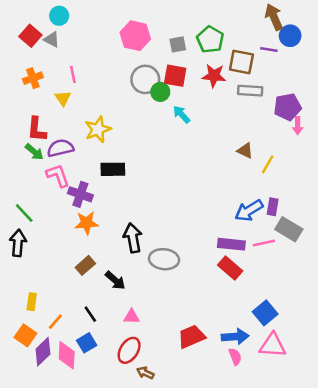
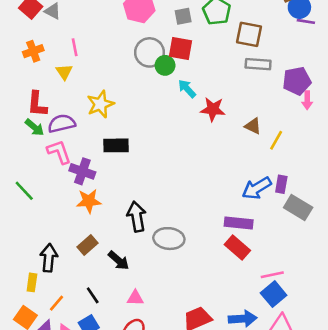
purple line: (269, 49) -> (306, 21), moved
red star: (214, 76) -> (213, 109), moved
black arrow: (18, 243) -> (49, 258), moved
pink line: (264, 243) -> (272, 275), moved

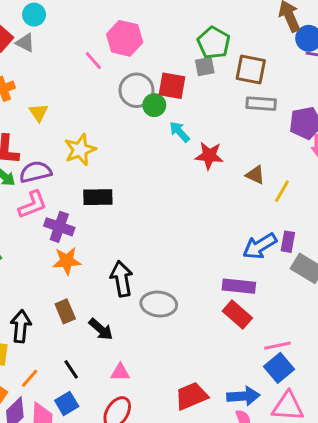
gray square: (183, 16) -> (205, 67), moved
pink line: (75, 47) -> (93, 61), moved, turned -30
pink L-shape: (59, 152) -> (33, 205), turned 88
brown rectangle: (87, 245) -> (65, 311), turned -72

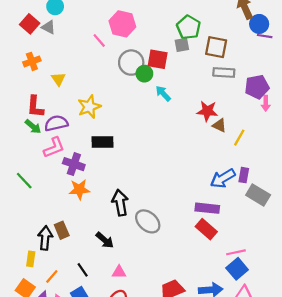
red star: (209, 156) -> (207, 111), moved
gray ellipse: (159, 304) -> (148, 221), turned 35
brown rectangle: (65, 311) -> (62, 230), moved

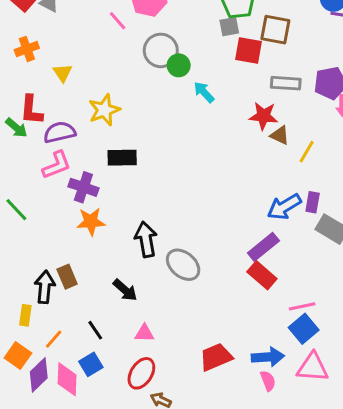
red square: (158, 59) -> (249, 50), moved
gray rectangle: (224, 72) -> (286, 83), moved
green arrow: (33, 127) -> (16, 128), moved
purple rectangle: (207, 208) -> (263, 247), turned -45

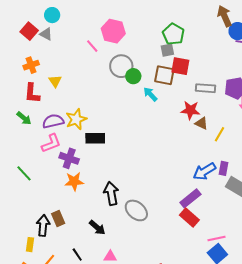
brown square: (275, 30) -> (164, 75), moved
red L-shape: (31, 110) -> (32, 93), moved
yellow star: (104, 110) -> (76, 119), moved

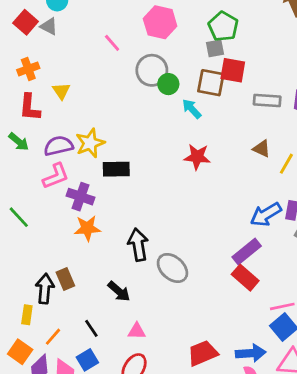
pink hexagon: (113, 31) -> (160, 22), moved
red star: (190, 110) -> (197, 157), moved

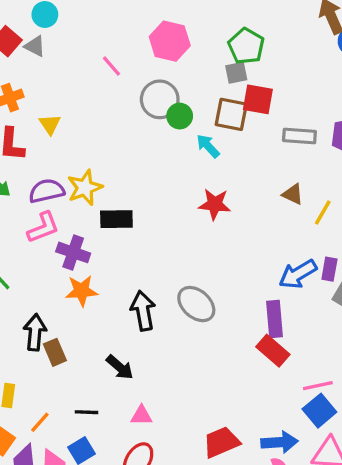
purple rectangle: (247, 252) -> (275, 319), turned -56
gray ellipse: (172, 268) -> (196, 304), moved
black arrow: (45, 289) -> (35, 332), moved
black line: (91, 328) -> (86, 412), turned -54

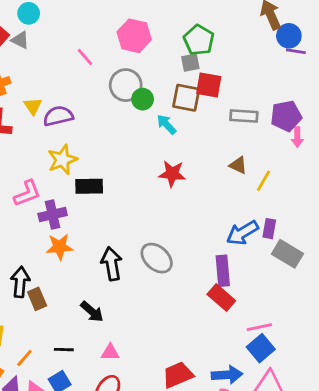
purple semicircle: (47, 191) -> (58, 116), moved
purple cross: (73, 252) -> (53, 214), turned -32

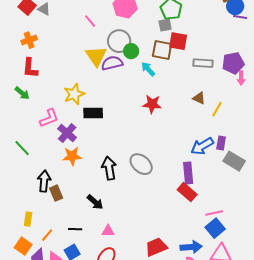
yellow triangle: (33, 106) -> (96, 56), moved, size x1.6
purple semicircle: (58, 116) -> (112, 63), moved
purple cross: (53, 214) -> (67, 133), turned -36

